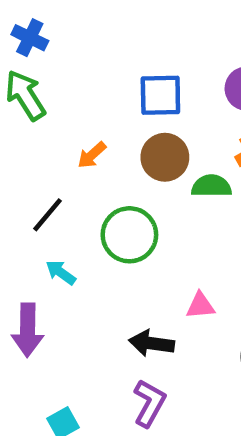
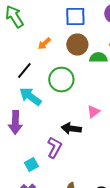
cyan arrow: (61, 272) -> (30, 96), size x1.6
pink triangle: (200, 306) -> (93, 112), turned -32
purple L-shape: (149, 403) -> (54, 148), moved

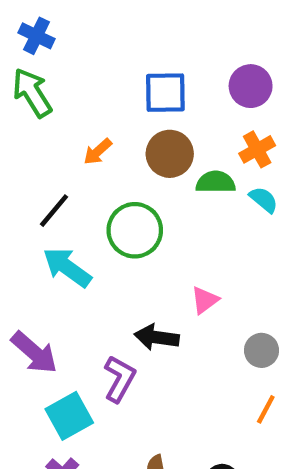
purple arrow: (15, 122) -> (34, 353), moved, turned -50
cyan square: (31, 164) -> (69, 416), size x1.5

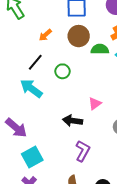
black line: (54, 211) -> (35, 62), moved
green circle: (135, 230) -> (63, 71), size x0.6
purple L-shape: (119, 379) -> (83, 151), moved

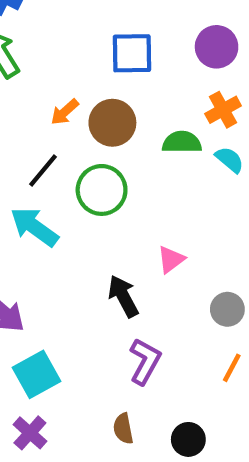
brown circle: (79, 36) -> (112, 123), moved
green circle: (63, 71) -> (102, 190), size x1.5
black arrow: (73, 121) -> (123, 296), turned 54

